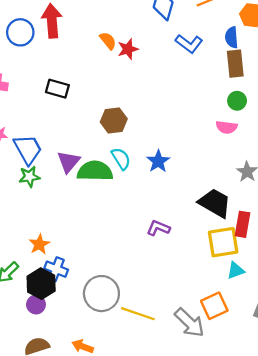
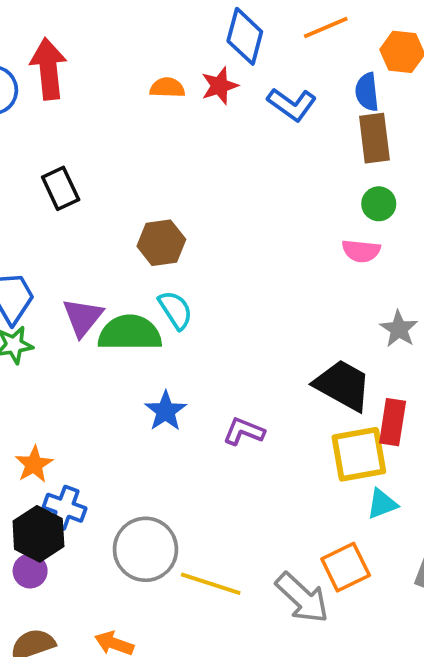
orange semicircle: (108, 41) -> (167, 88), moved, turned -48
red star: (128, 49) -> (219, 86), moved
black rectangle: (57, 89) -> (61, 188), turned 50
blue star: (158, 161) -> (166, 411), moved

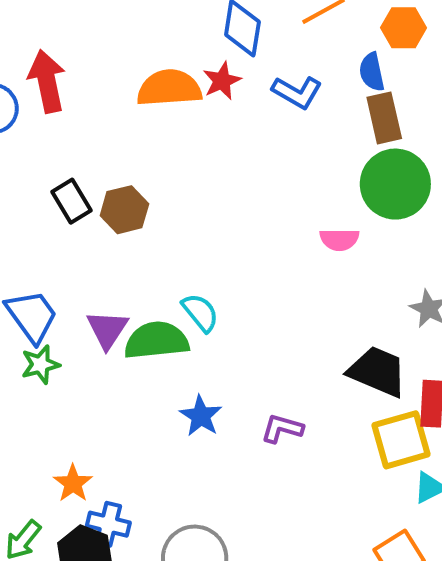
orange semicircle: (167, 88) -> (169, 88), size x1.8
green circle: (379, 204) -> (395, 184), size x2.0
brown hexagon: (161, 243) -> (124, 210), moved
pink semicircle: (361, 251) -> (339, 240), moved

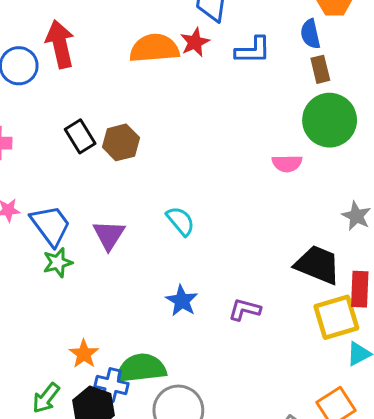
blue L-shape: (297, 92) -> (253, 50), turned -30
brown rectangle: (384, 118) -> (320, 69), size x0.7
green semicircle: (156, 340) -> (141, 368), moved

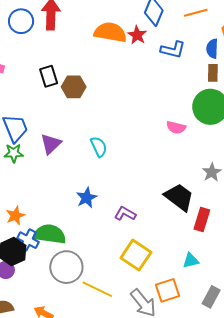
red star: (195, 42) -> (137, 35), turned -30
yellow square: (336, 317) -> (136, 255), moved, turned 36

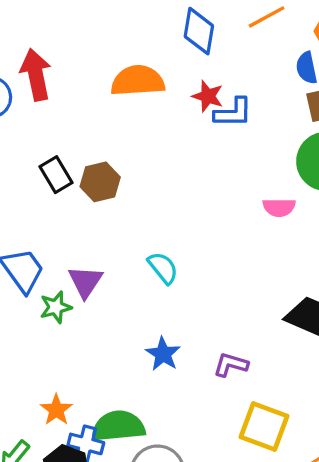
red star: (137, 35) -> (208, 96), moved
blue L-shape: (173, 50) -> (233, 113), moved
green star: (14, 153) -> (56, 307), moved

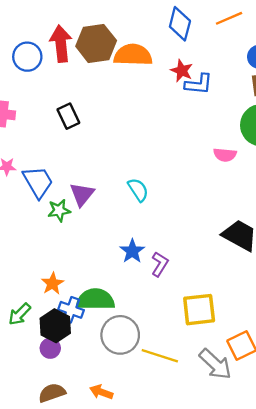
brown hexagon: (100, 182) -> (96, 43), moved, size x1.4
purple L-shape: (231, 365) -> (160, 264), moved, turned 100
yellow square: (264, 426) -> (199, 310), turned -32

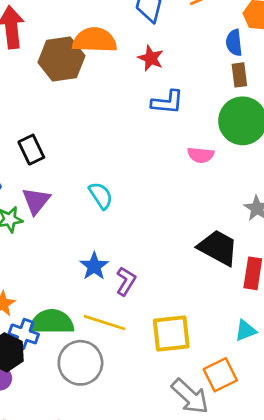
brown hexagon: (96, 43) -> (61, 59), moved
blue L-shape: (199, 84) -> (167, 102), moved
black rectangle: (68, 116) -> (31, 150), moved
yellow line: (160, 356) -> (105, 323), moved

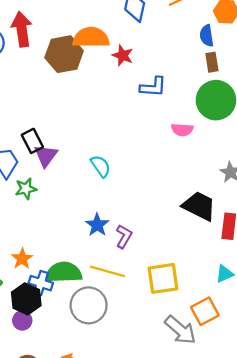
red star: (151, 58) -> (123, 55), moved
black rectangle: (31, 150) -> (32, 141), moved
purple triangle: (36, 201) -> (46, 156), moved

